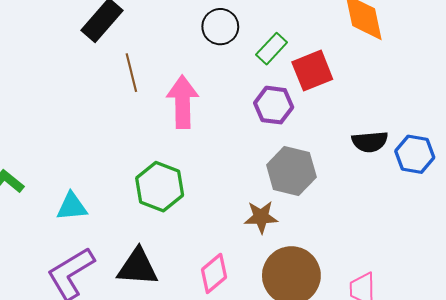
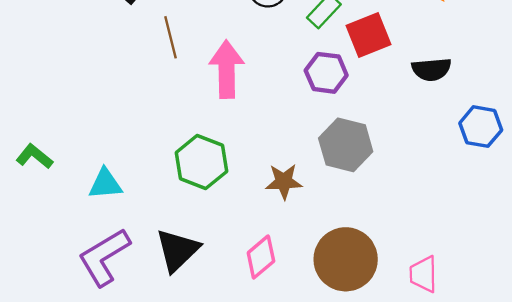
black semicircle: (370, 142) -> (431, 69), moved
brown star: (261, 217) -> (284, 182), moved
black triangle: (138, 267) -> (177, 250), turned -48

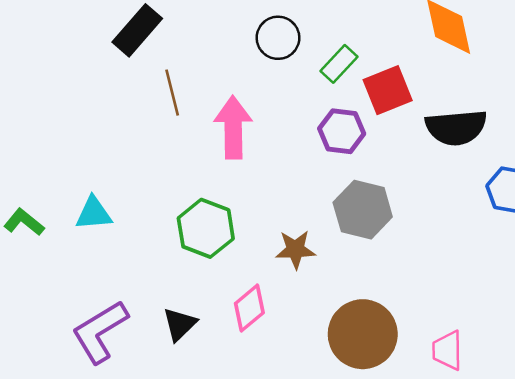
black semicircle: (431, 69) -> (456, 127), size x1.4
cyan triangle: (105, 184) -> (94, 213), moved
black triangle: (177, 250) -> (180, 324), size x0.7
pink diamond: (261, 257) -> (249, 308), moved

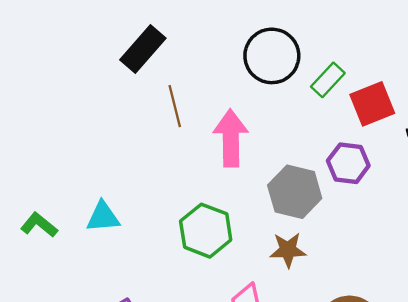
black circle: (278, 38) -> (272, 56), size x1.4
purple hexagon: (342, 131) -> (348, 163), moved
gray hexagon: (363, 210) -> (295, 192), moved

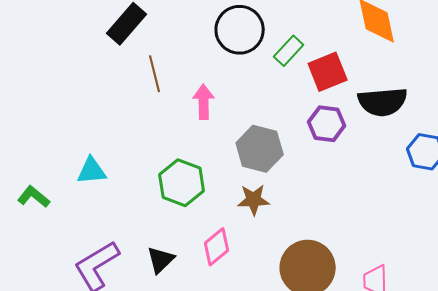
pink arrow: (231, 138) -> (204, 102), size x0.7
purple hexagon: (348, 163) -> (327, 124), moved
green L-shape: (39, 225) -> (34, 197), moved

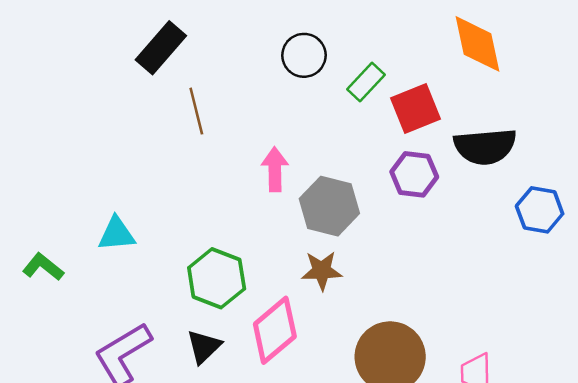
black circle: (240, 30) -> (304, 55), size x0.7
pink arrow: (204, 102) -> (275, 169), moved
green hexagon: (182, 183) -> (217, 278), moved
pink diamond: (217, 247) -> (275, 330), size x1.4

